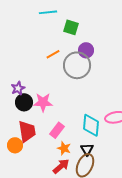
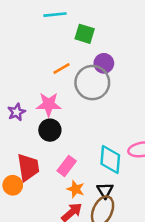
black circle: (24, 102) -> (50, 130), moved
pink star: (43, 102) -> (49, 104), moved

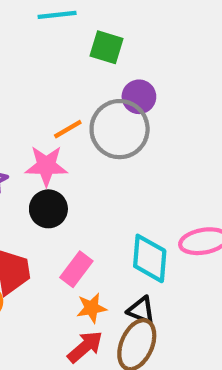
orange line: (61, 68) -> (68, 129), moved
orange star: (76, 189) -> (92, 308), turned -30
black triangle: (105, 190) -> (141, 310), turned -36

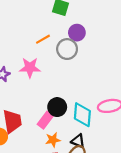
orange line: (68, 129) -> (43, 39), moved
gray circle: (120, 129) -> (67, 49), size x0.7
black circle: (48, 209) -> (57, 107), moved

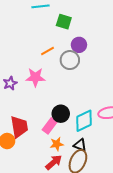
cyan diamond: (82, 115) -> (84, 121), turned 60

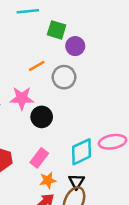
purple circle: (79, 45) -> (75, 46), moved
black circle: (61, 114) -> (42, 117), moved
black triangle: (80, 145) -> (76, 182), turned 40

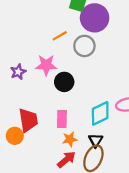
purple circle: (75, 46) -> (95, 18), size x1.6
pink rectangle: (39, 158) -> (62, 119), turned -36

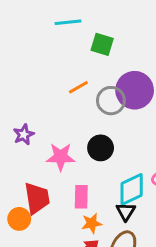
purple circle: (95, 18) -> (135, 90), moved
pink star: (46, 65) -> (61, 157), moved
black circle: (64, 82) -> (101, 148), moved
black triangle: (96, 140) -> (126, 212), moved

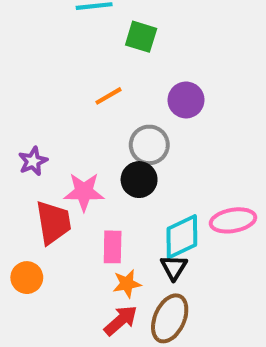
purple circle: (135, 90) -> (186, 100), size x0.7
gray circle: (111, 101) -> (149, 145), moved
red trapezoid: (37, 198) -> (53, 222), moved

